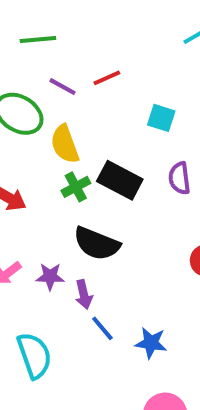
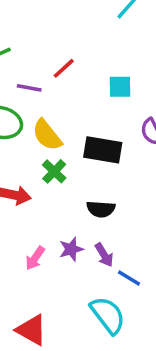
green cross: (76, 187) -> (54, 171), moved
black semicircle: (97, 244) -> (101, 209), size x0.7
cyan semicircle: (34, 355) -> (108, 315), moved

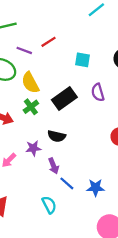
black rectangle: (103, 150) -> (64, 98), turned -55
purple star: (71, 249) -> (33, 148), moved
cyan semicircle: (108, 315) -> (49, 205), size x0.7

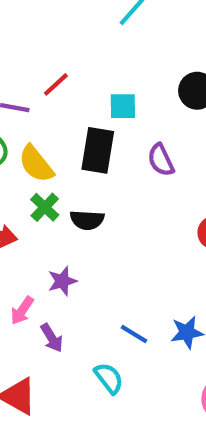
black rectangle: (64, 98) -> (98, 150), moved, turned -35
black semicircle: (57, 136) -> (87, 220), moved
purple arrow: (54, 166) -> (52, 338), moved

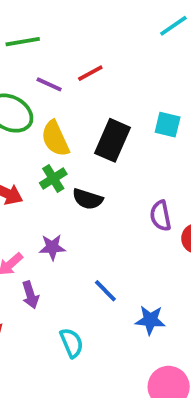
cyan square: (123, 106) -> (168, 125), moved
purple semicircle: (161, 160) -> (161, 216), moved
blue line: (134, 334) -> (105, 291), moved

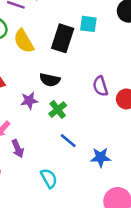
cyan square: (168, 125) -> (88, 24), moved
green cross: (53, 178) -> (58, 110), moved
purple star: (52, 247) -> (29, 101), moved

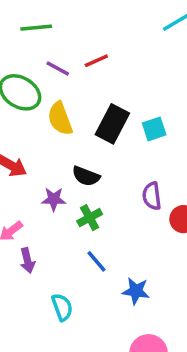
cyan square: (88, 24) -> (154, 129), moved, turned -36

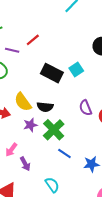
yellow semicircle: (60, 119) -> (23, 102), moved
black rectangle: (112, 124) -> (52, 73), turned -75
green cross: (90, 218) -> (54, 130), size x1.5

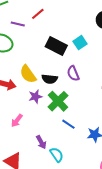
purple semicircle: (86, 108) -> (73, 73), moved
purple arrow: (25, 164) -> (41, 142), moved

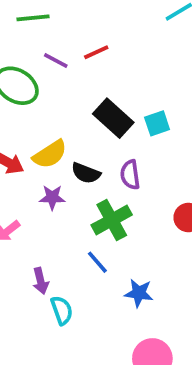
yellow semicircle: (28, 74) -> (50, 154), turned -102
green cross: (58, 101) -> (112, 220), moved

